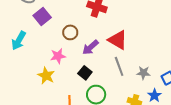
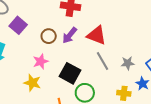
purple arrow: (90, 47) -> (70, 35), moved
black square: (85, 73) -> (70, 73), size x1.5

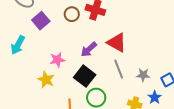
purple arrow: (70, 35) -> (89, 49), moved
brown circle: (49, 36) -> (72, 14), moved

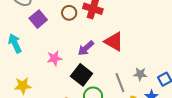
cyan arrow: (18, 45) -> (15, 43), turned 126
gray line: (119, 69) -> (120, 83), moved
yellow star: (46, 80) -> (23, 86), moved, turned -30

